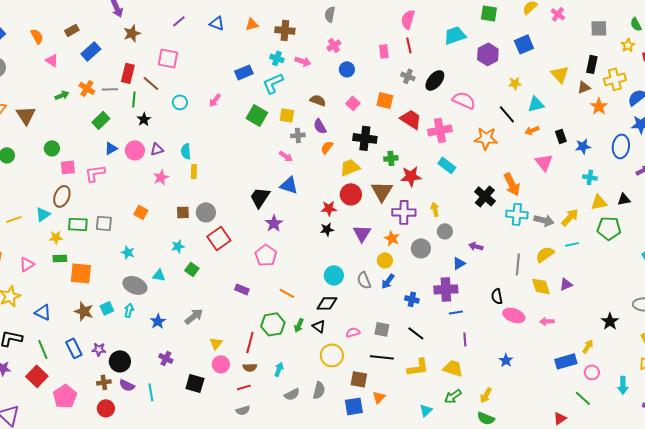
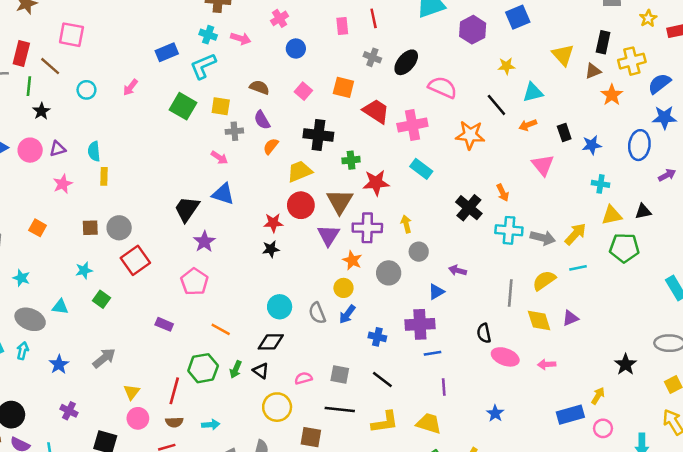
orange arrow: (512, 184) -> (503, 193), size x0.6
purple triangle: (362, 233) -> (328, 235), moved
cyan arrow: (279, 369) -> (211, 425), turned 64

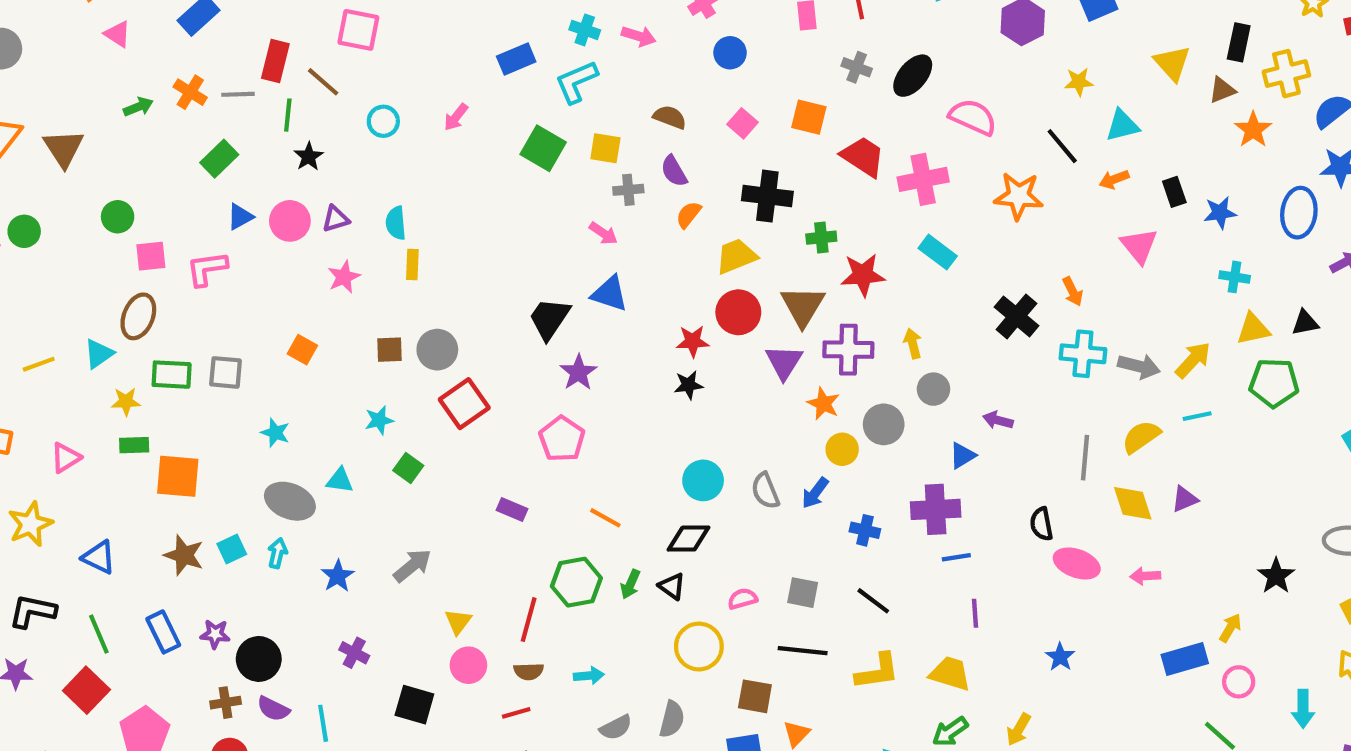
yellow circle: (343, 288) -> (842, 449), moved

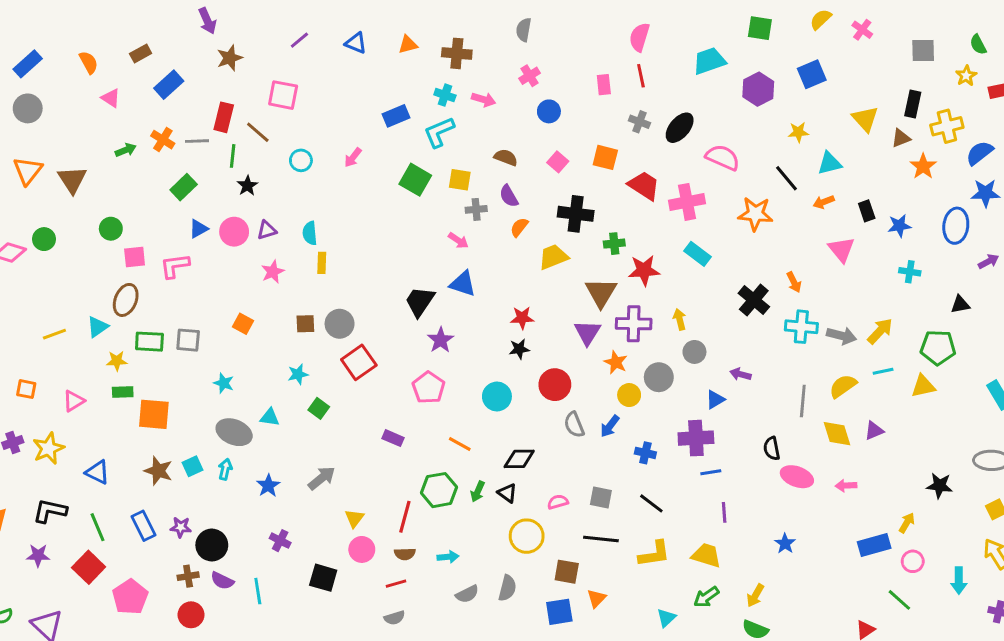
red circle: (738, 312) -> (555, 385), moved
yellow triangle: (1253, 329) -> (923, 386), moved
cyan circle: (703, 480) -> (497, 397), moved
black star: (1276, 576) -> (939, 486), turned -30

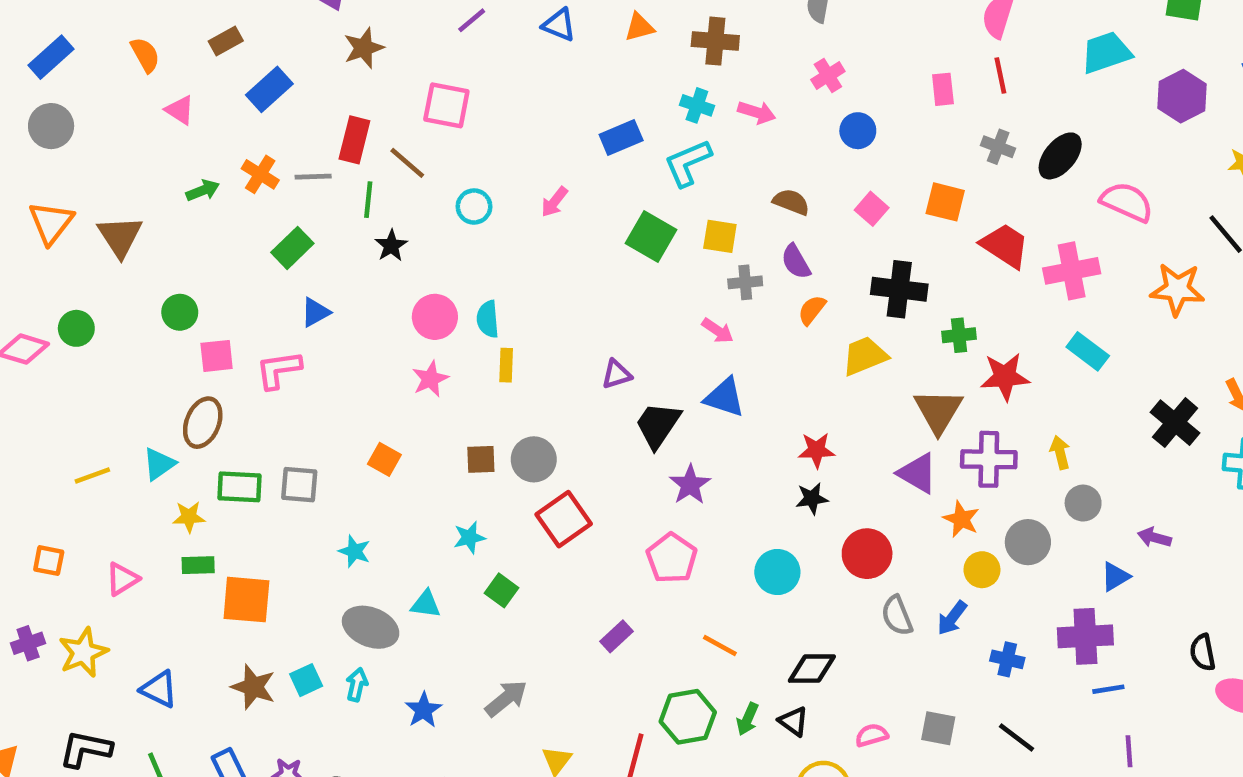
purple triangle: (267, 230) -> (616, 374), moved
pink circle: (234, 232) -> (435, 317), moved
purple triangle: (588, 333) -> (918, 473), turned -32
purple rectangle: (393, 438) -> (616, 636), turned -66

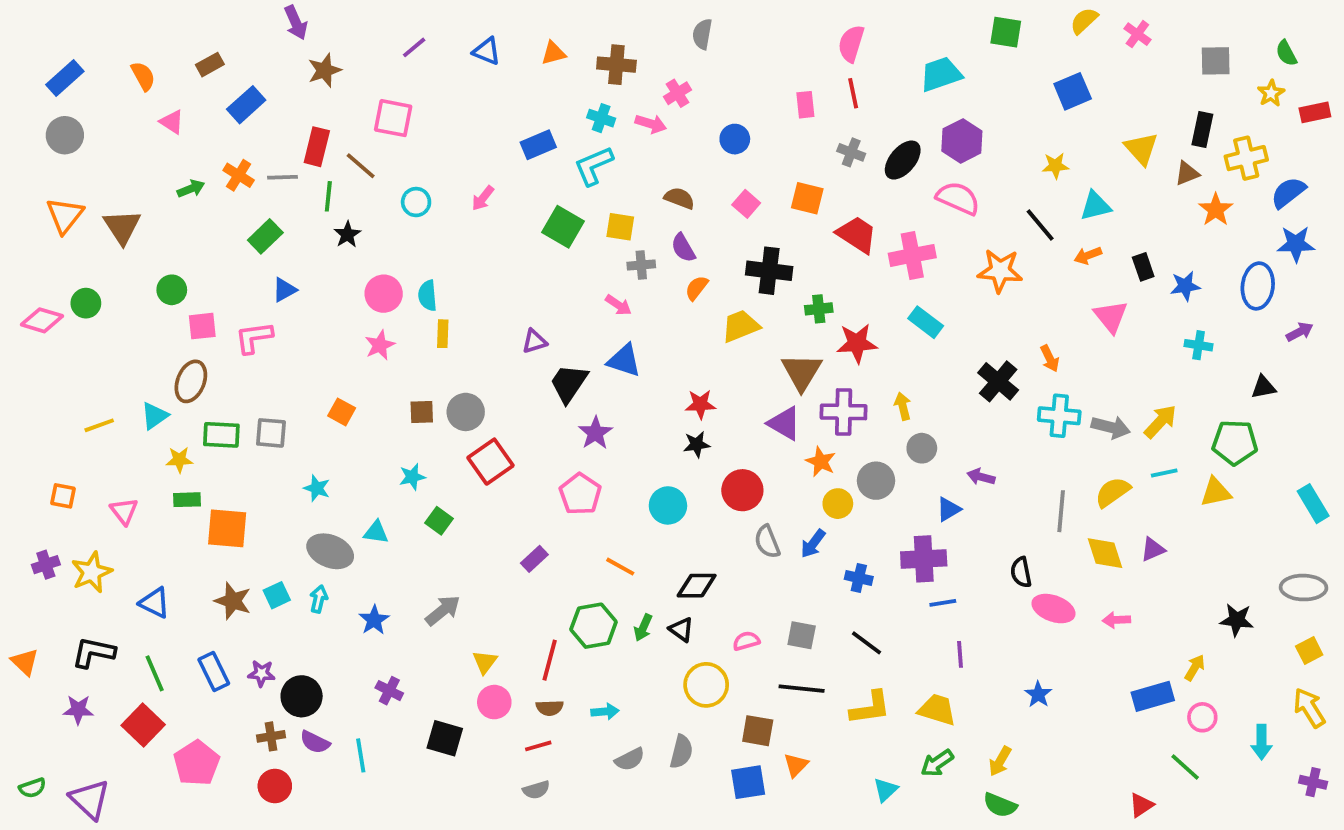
pink cross: (828, 75) -> (678, 93), moved
purple hexagon: (1182, 96) -> (962, 141), moved
pink triangle: (122, 579) -> (124, 511), turned -36

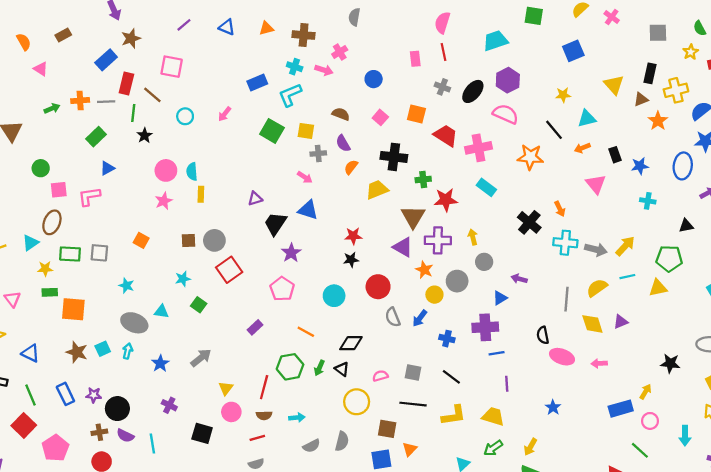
blue rectangle: (246, 105) -> (106, 60), moved
orange cross: (239, 175) -> (80, 101), turned -36

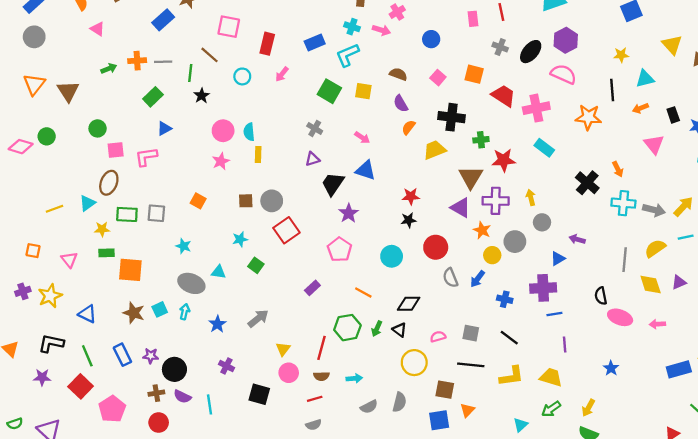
red rectangle: (126, 84) -> (267, 44), moved
black line: (554, 130) -> (612, 90), turned 35
gray cross: (318, 154) -> (315, 128), moved, turned 35

